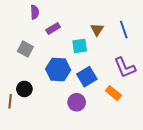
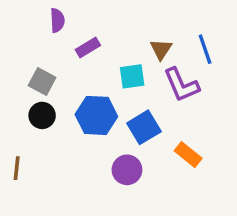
purple L-shape: (125, 67) -> (181, 85), moved
black circle: (24, 89) -> (42, 115), moved

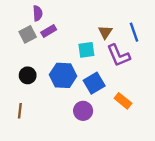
purple rectangle: (88, 48) -> (49, 31), moved
gray square: (42, 81) -> (28, 34), moved, turned 35
brown line: (17, 168) -> (20, 111), moved

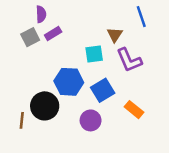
blue line: (134, 32) -> (141, 17), moved
black circle: (28, 75) -> (45, 106), moved, size x1.5

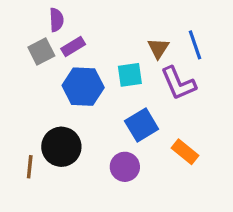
blue line: (141, 17) -> (195, 45), moved
blue hexagon: (69, 82) -> (83, 87), moved

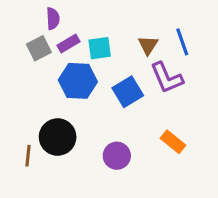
cyan square: (130, 75) -> (100, 48), moved
blue square: (142, 125) -> (128, 92), moved

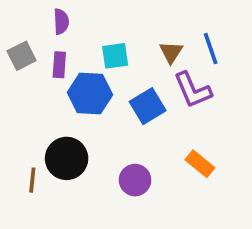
purple rectangle: (68, 43) -> (59, 65), moved, turned -55
gray square: (39, 48) -> (22, 56), moved

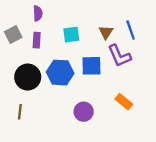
blue hexagon: (90, 94) -> (60, 73), moved
blue square: (148, 106) -> (91, 66), turned 30
black circle: (67, 158) -> (28, 77), moved

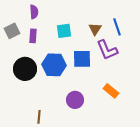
brown line: (20, 112) -> (39, 117), moved

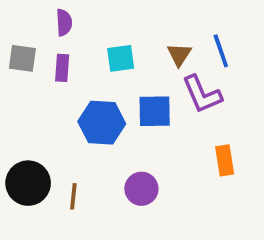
gray square: (12, 31) -> (22, 58), turned 35
black circle: (25, 69) -> (28, 183), moved
orange rectangle: (111, 91) -> (225, 160), moved, turned 42
brown line: (39, 117) -> (73, 196), moved

